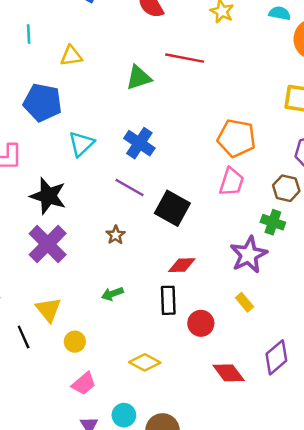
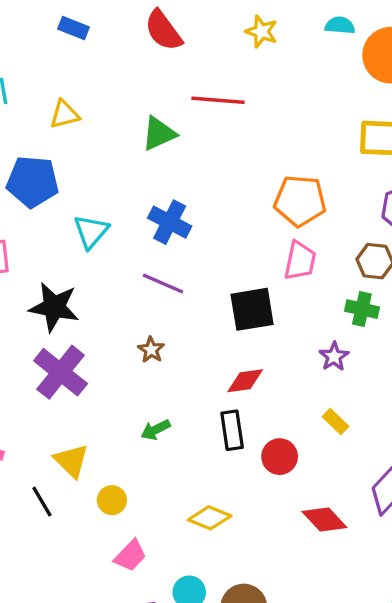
black square: (172, 208) -> (252, 309), moved, turned -32
purple star: (249, 255) -> (334, 357), size x0.6

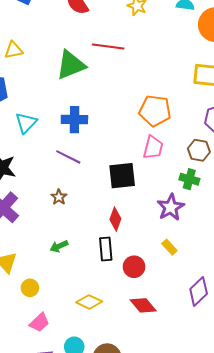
green triangle: (159, 134) -> (71, 65), size x1.4
blue cross: (170, 222) -> (74, 120), turned -30
purple star: (334, 357) -> (171, 207), size x1.5
red diamond: (245, 381) -> (115, 219), turned -65
red diamond: (324, 519) -> (143, 305), moved

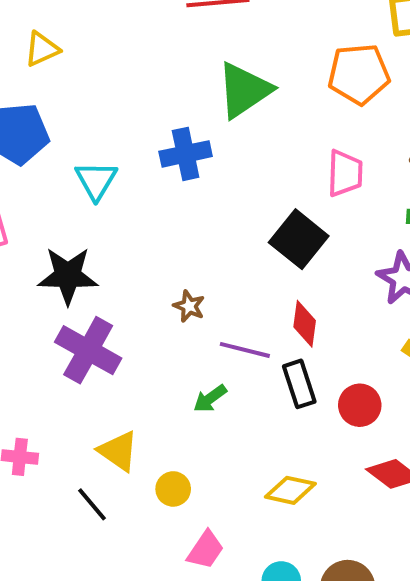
green triangle: (71, 65) -> (244, 90), moved
orange pentagon: (155, 111) -> (359, 74), moved
purple line: (68, 157) -> (245, 350), moved
black square: (122, 176) -> (299, 239), turned -32

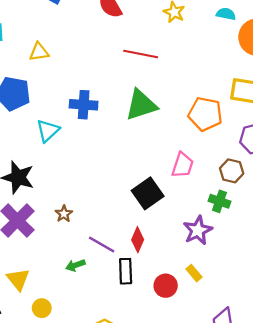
blue cross: (186, 154) -> (84, 105), moved
brown star: (189, 306) -> (64, 214), moved
red circle: (360, 405) -> (166, 286), moved

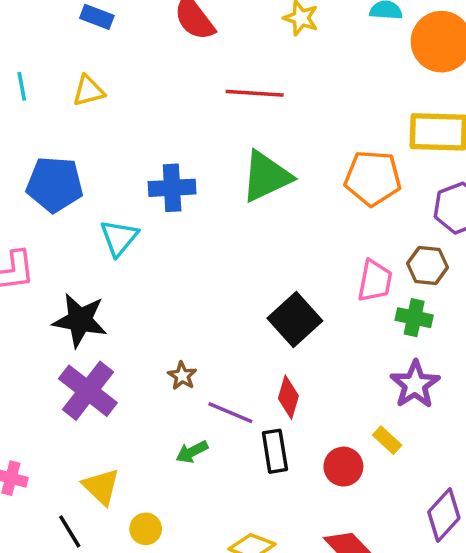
yellow triangle: (39, 52) -> (89, 91), moved
pink trapezoid: (183, 165) -> (375, 281), moved
brown star: (64, 214) -> (182, 376), moved
purple star: (198, 230) -> (415, 384), moved

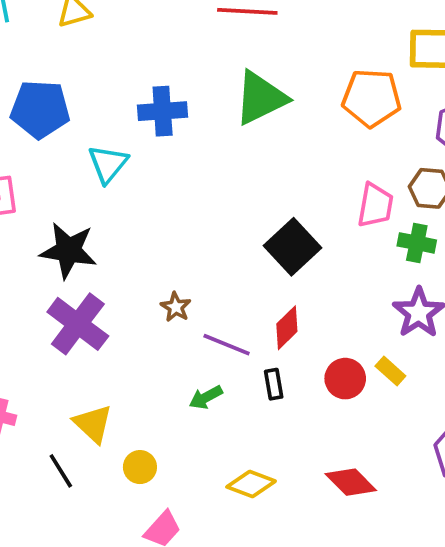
red diamond: (288, 397) -> (287, 328), turned 30
black rectangle: (275, 451) -> (274, 384), size x0.7
green arrow: (192, 452) -> (206, 397), moved
red circle: (343, 467) -> (345, 379), moved

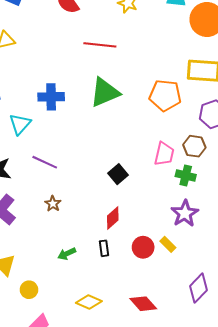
black square: (292, 247) -> (118, 174), size x0.7
purple line: (227, 345) -> (45, 162), moved

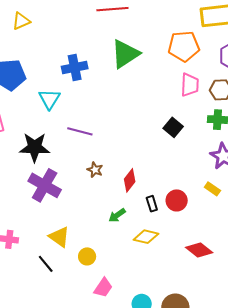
pink trapezoid: (164, 154) -> (190, 85), moved
black square: (118, 174) -> (173, 127), moved
red diamond: (113, 218) -> (130, 180), moved
red circle: (143, 247) -> (177, 200), moved
yellow diamond: (89, 302) -> (146, 237), moved

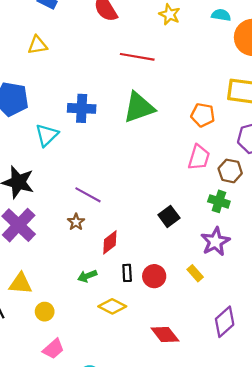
orange pentagon: (184, 46) -> (203, 115), size x0.7
black square: (173, 127) -> (169, 216), moved
purple line: (80, 131) -> (88, 195), moved
yellow triangle: (59, 237) -> (20, 284), turned -45

